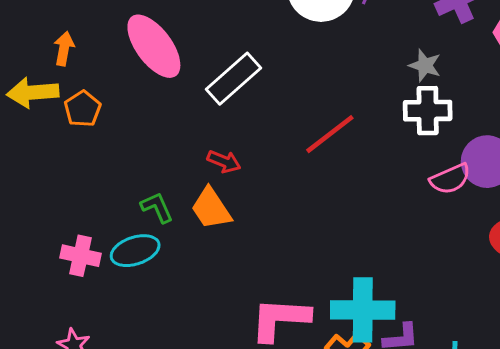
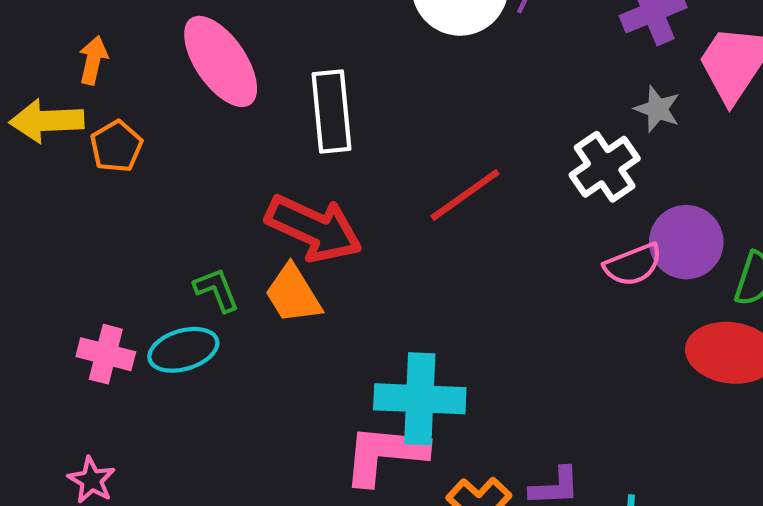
gray star: (425, 65) -> (657, 109), moved
white rectangle: (233, 79) -> (331, 111), turned -56
white cross: (428, 111) -> (605, 167), turned -36
red arrow: (224, 161) -> (314, 228), size x2.0
cyan cross: (363, 310) -> (420, 399), moved

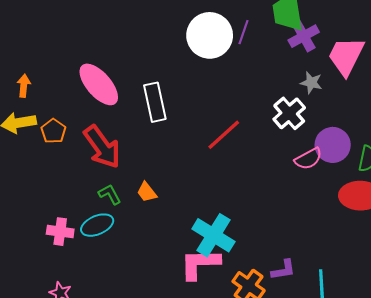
orange arrow: (93, 60) -> (24, 86), moved
red arrow: (314, 228) -> (102, 147), moved, turned 36
orange trapezoid: (293, 294) -> (147, 192), size x0.7
cyan cross: (420, 399) -> (213, 235), turned 36

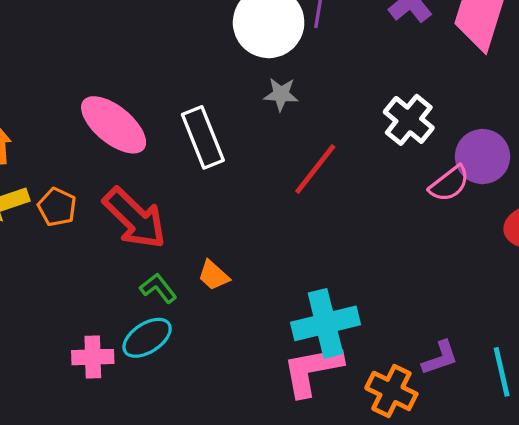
gray star: (311, 83) -> (281, 94), moved
cyan cross: (213, 235) -> (325, 323), turned -36

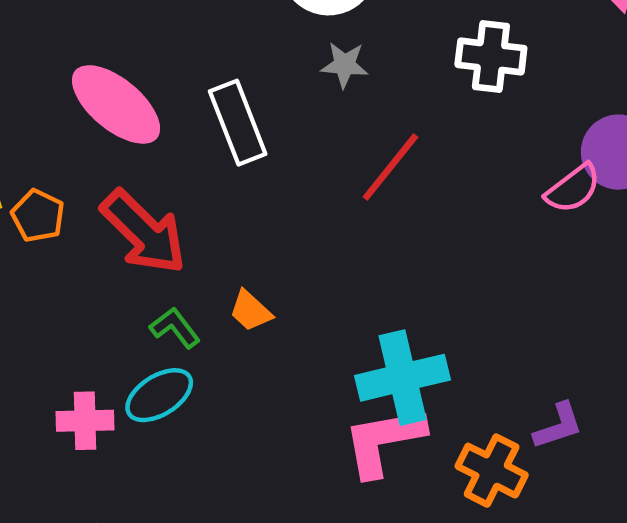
white cross: (409, 120) -> (491, 57), moved, turned -33

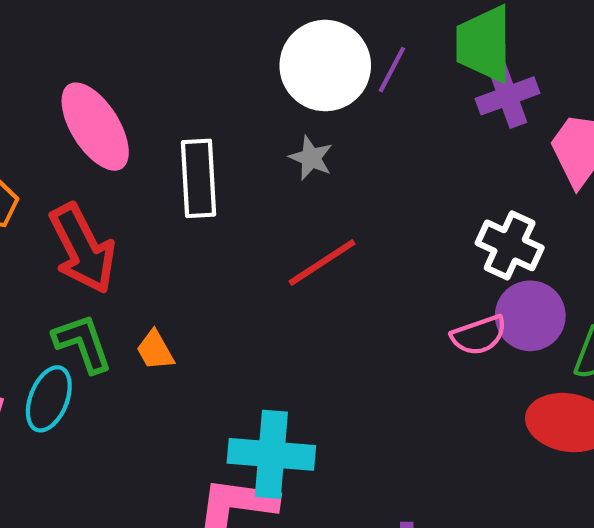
white cross: (491, 57) -> (510, 245), moved
green L-shape: (175, 328) -> (83, 343), size x1.4
cyan ellipse: (159, 395) -> (49, 399), turned -54

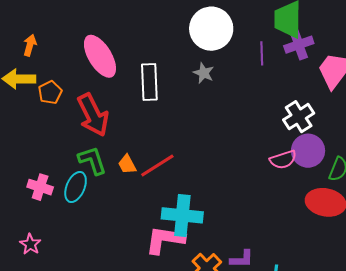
purple line: (392, 70) -> (262, 53), moved, turned -30
white cross: (510, 245) -> (299, 117), turned 32
red line: (322, 263) -> (157, 165), moved

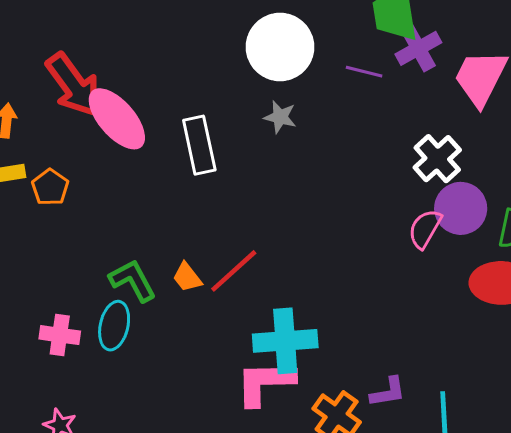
purple line: (262, 53) -> (364, 72), turned -65
red arrow: (93, 115) -> (73, 85), moved
pink semicircle: (283, 160) -> (425, 229), turned 148

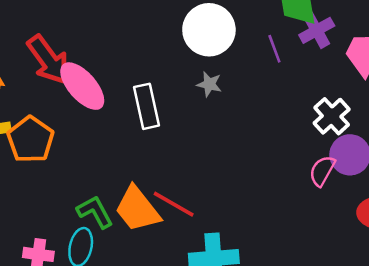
purple line: (364, 72) -> (274, 49), turned 56
orange pentagon: (50, 187) -> (31, 140), size x1.6
red line: (234, 271) -> (174, 204), turned 72
orange trapezoid: (187, 277) -> (137, 209), size x2.0

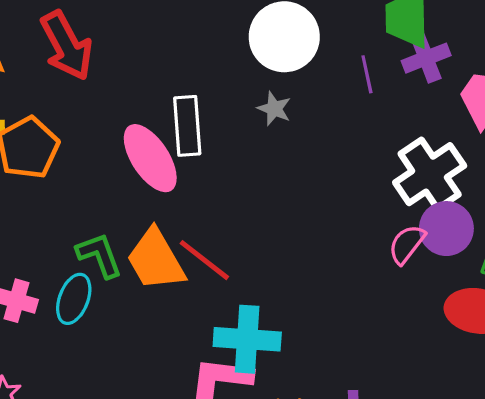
pink ellipse: (82, 86) -> (150, 158), moved
white cross: (332, 116) -> (430, 174), size x1.4

